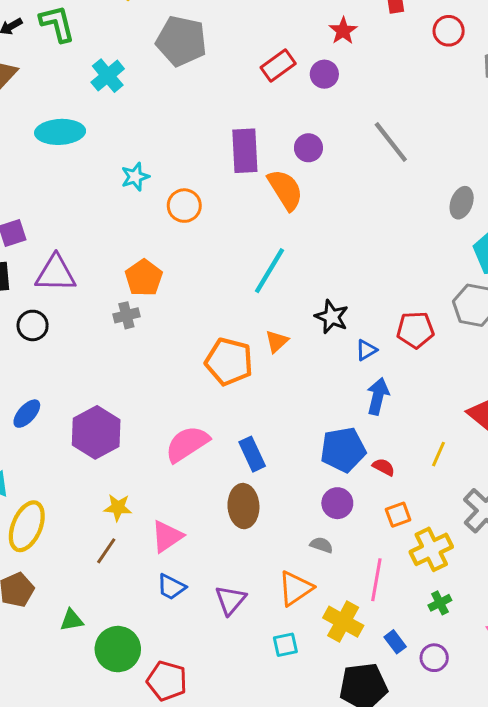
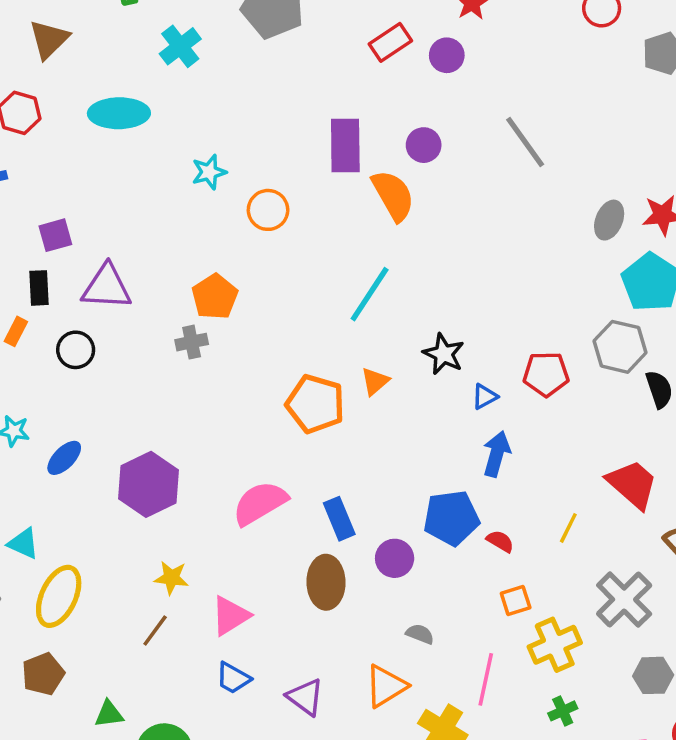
purple circle: (337, 503) -> (395, 558), moved
purple triangle: (230, 600) -> (305, 697), turned -36

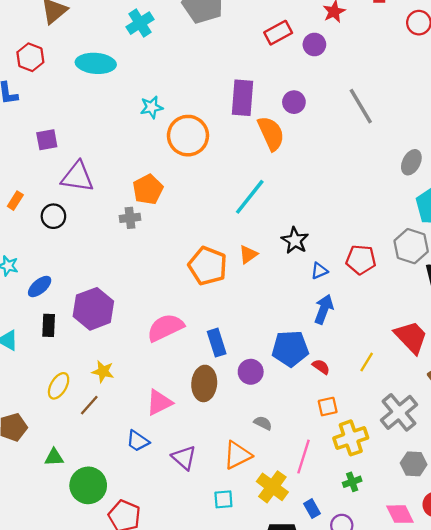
orange circle: (268, 210) -> (188, 136), size x1.5
black rectangle: (39, 288) -> (49, 325), moved
yellow ellipse: (59, 596) -> (59, 386), moved, size x0.7
pink triangle: (230, 616) -> (159, 402), moved

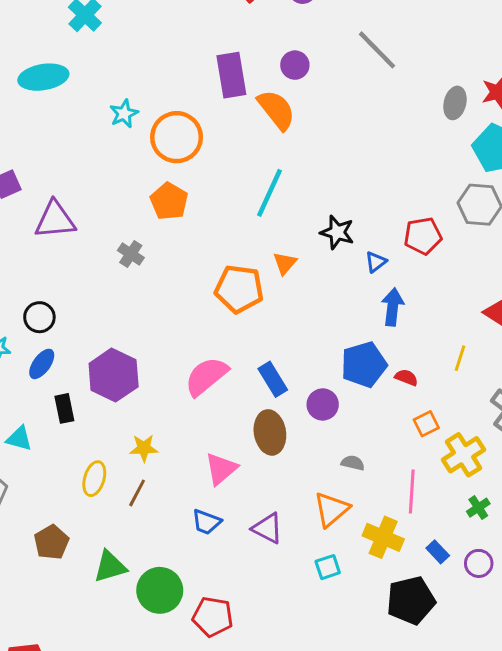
orange pentagon: (148, 189) -> (169, 201), moved
black circle: (53, 216) -> (39, 317), moved
gray cross: (130, 218) -> (131, 254), turned -36
green triangle: (54, 457) -> (110, 567), size x1.4

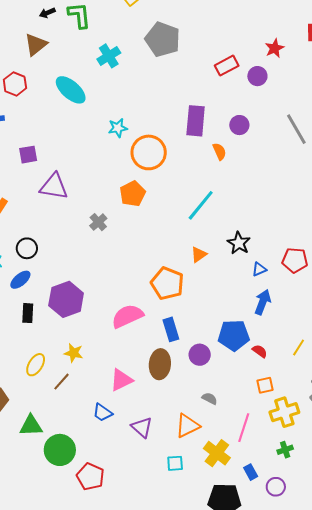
cyan ellipse: (43, 77) -> (71, 90), turned 36
orange semicircle: (276, 110) -> (219, 151), size x0.6
orange pentagon: (239, 289) -> (167, 283), moved

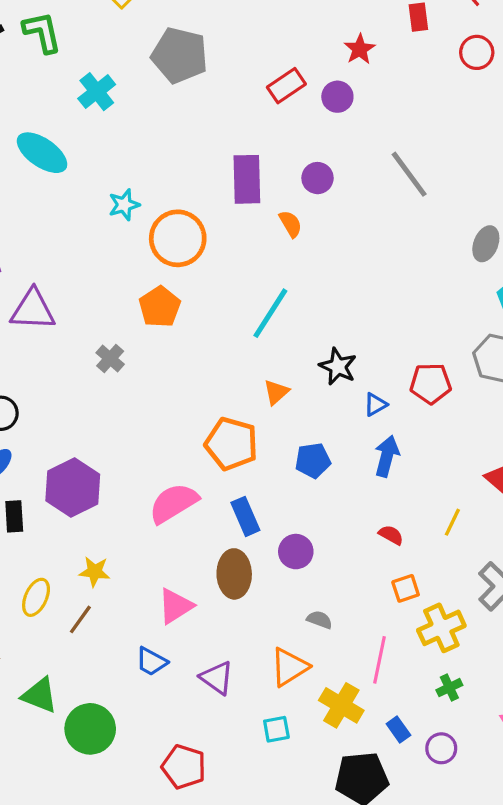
blue pentagon: (234, 335) -> (313, 461), moved, size x0.7
green triangle: (31, 426) -> (40, 695), turned 30
red pentagon: (90, 477) -> (184, 767), moved

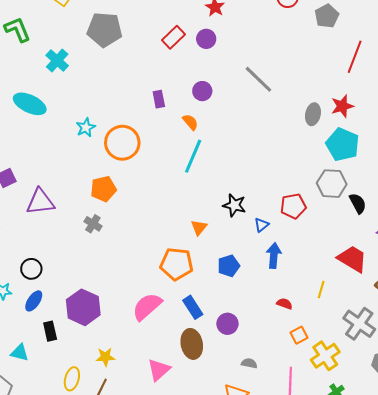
purple rectangle: (247, 179) -> (159, 99), size x0.6
orange pentagon: (160, 307) -> (103, 189), moved, turned 30
cyan line: (270, 313) -> (193, 156), moved

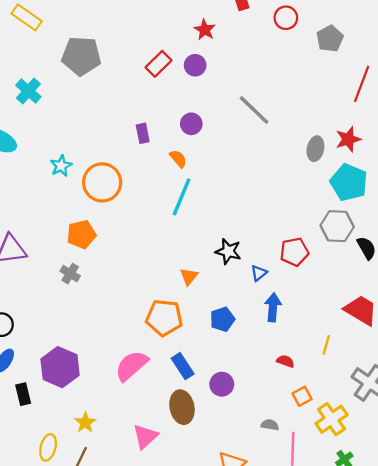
yellow star: (105, 357) -> (85, 423), turned -30
gray semicircle: (249, 363) -> (270, 425), moved

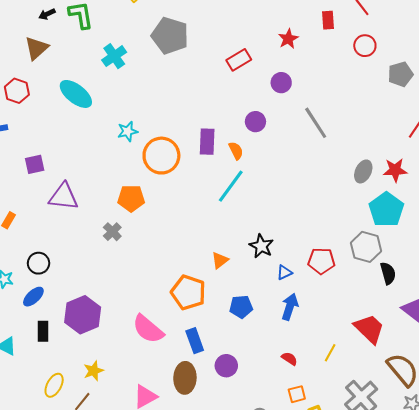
purple circle: (195, 65) -> (281, 83), moved
purple rectangle: (143, 133) -> (207, 142), moved, size x1.4
pink semicircle: (131, 366) -> (148, 329), turned -112

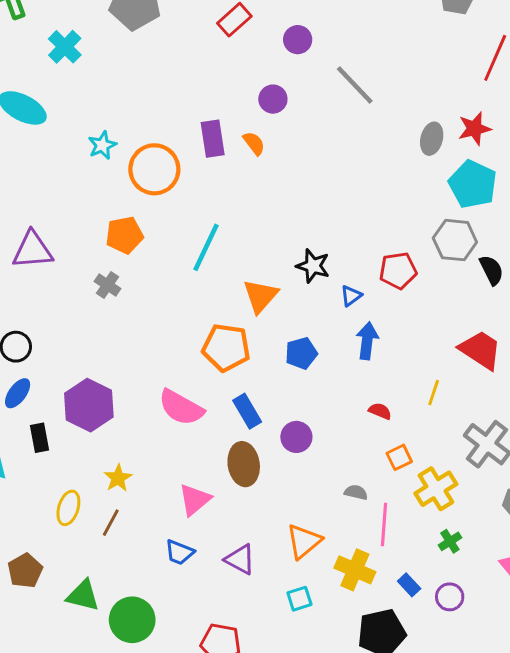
cyan line: (231, 186) -> (206, 247), moved
orange triangle: (220, 260) -> (260, 296), size x1.5

